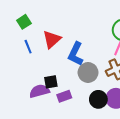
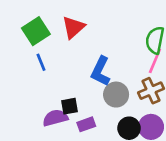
green square: (24, 22) -> (36, 31), size x1.5
red triangle: (52, 39) -> (73, 27), moved

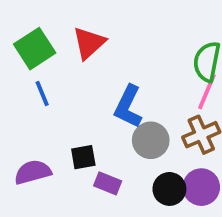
purple semicircle: (55, 118) -> (33, 172), moved
purple rectangle: (86, 124) -> (108, 183), turned 42

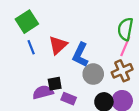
red triangle: (89, 43) -> (58, 45), moved
purple semicircle: (33, 172) -> (43, 92), moved

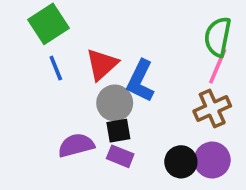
gray circle: (93, 74) -> (115, 103), moved
black square: (55, 84) -> (118, 131), moved

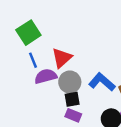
blue L-shape: (140, 81) -> (102, 82), moved, turned 105
purple semicircle: (76, 145) -> (46, 76), moved

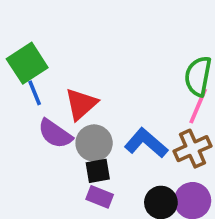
blue line: (33, 60) -> (35, 93), moved
purple semicircle: (46, 76) -> (55, 134), turned -130

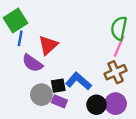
blue line: (35, 93) -> (20, 38), turned 32
gray circle: (94, 143) -> (41, 95), moved
blue L-shape: (146, 143) -> (78, 81), moved

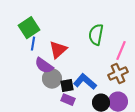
green semicircle: (119, 28) -> (96, 35), moved
gray circle: (41, 95) -> (52, 79), moved

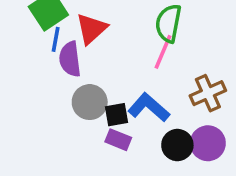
red triangle: (58, 50) -> (91, 29), moved
pink line: (121, 51) -> (163, 52), moved
purple semicircle: (44, 66) -> (70, 59), moved, turned 48

